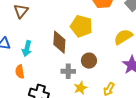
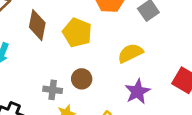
brown diamond: (59, 42) -> (37, 25), moved

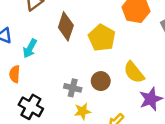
yellow semicircle: (130, 53) -> (134, 72), moved, turned -110

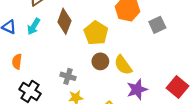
cyan arrow: (30, 48) -> (34, 26), moved
brown circle: (101, 81) -> (100, 61), moved

